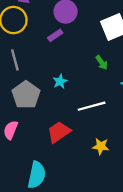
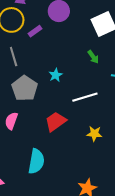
purple rectangle: (55, 35) -> (35, 31), moved

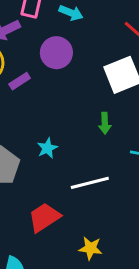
green arrow: (93, 57) -> (105, 123), turned 32
yellow star: (94, 134) -> (91, 248), moved

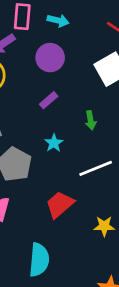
purple rectangle: (20, 81) -> (49, 100), moved
green arrow: (105, 123) -> (91, 120), moved

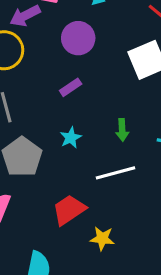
green arrow: (91, 120) -> (122, 130), moved
yellow star: (104, 226) -> (102, 239), moved

